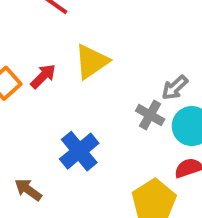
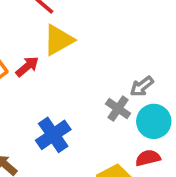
yellow triangle: (92, 61) -> (59, 40), moved

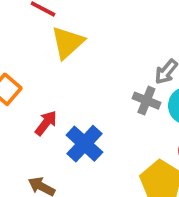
red arrow: (27, 66) -> (46, 123), moved

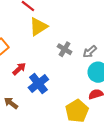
gray cross: (146, 101) -> (65, 49), moved

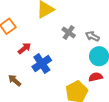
gray arrow: (90, 52) -> (92, 36), turned 64

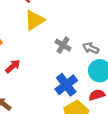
blue cross: (42, 64) -> (66, 85), moved

